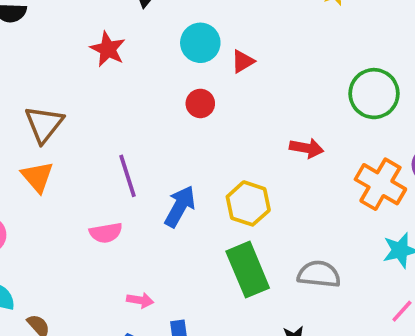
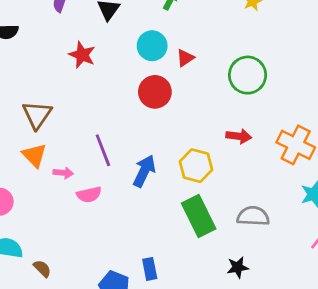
green circle: (374, 94) -> (248, 75), moved
red circle: (200, 103) -> (155, 92), size x1.5
red arrow: (307, 148) -> (239, 136), moved
pink arrow: (140, 300) -> (63, 173), moved

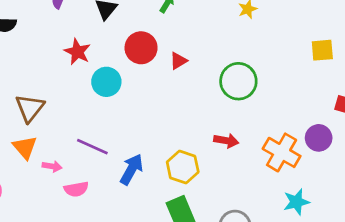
cyan circle: (152, 46) -> (106, 82), moved
red circle: (155, 92) -> (141, 48), moved
purple line: (103, 150) -> (92, 147), turned -48

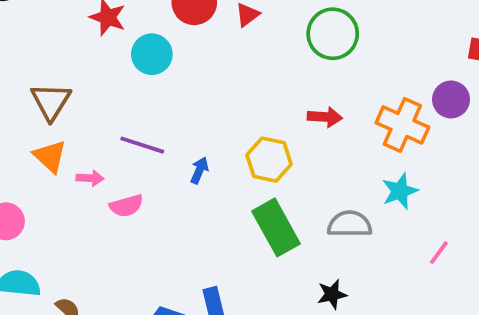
blue arrow: (132, 169) -> (199, 170), size x0.6
cyan star: (296, 202) -> (400, 191), moved

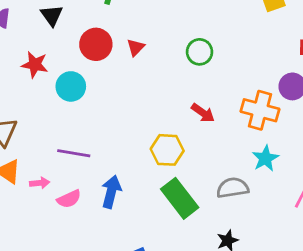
green circle: (333, 34) -> (200, 52), size x0.7
red arrow: (325, 117) -> (203, 113), turned 40
blue arrow: (199, 170) -> (111, 192), moved, size x1.6

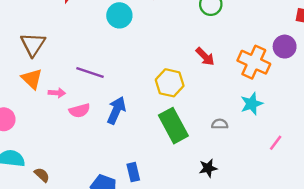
cyan circle: (71, 86) -> (119, 15), moved
gray semicircle: (233, 188) -> (220, 124), size x0.6

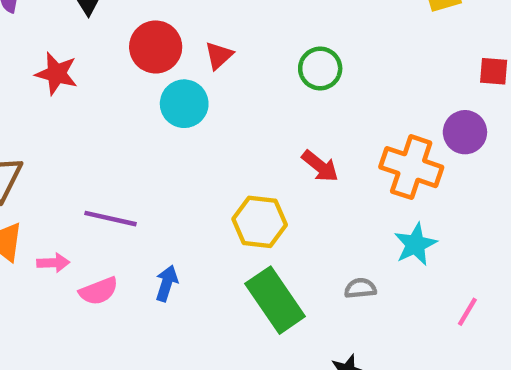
cyan circle: (119, 15) -> (184, 104), moved
blue arrow: (116, 110) -> (167, 283), size x0.7

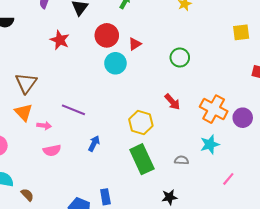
purple circle: (465, 132) -> (243, 118), moved
pink semicircle: (99, 291) -> (52, 150), moved

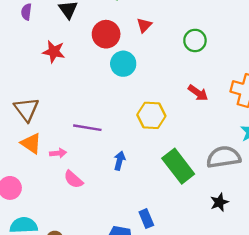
red triangle: (135, 44) -> (144, 25), moved
yellow hexagon: (141, 123) -> (151, 115), moved
pink semicircle: (52, 150) -> (73, 179), turned 66
gray semicircle: (182, 160) -> (224, 157), size x2.0

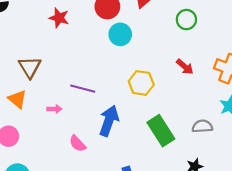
orange triangle: (31, 143) -> (17, 99), moved
gray semicircle: (224, 157) -> (202, 126), size x0.7
blue arrow: (119, 161) -> (109, 121), size x1.8
pink semicircle: (73, 179) -> (77, 144), moved

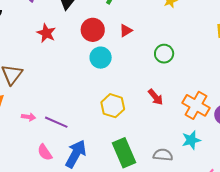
purple line: (83, 89) -> (56, 122), moved
blue arrow: (109, 121) -> (76, 154), moved

